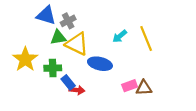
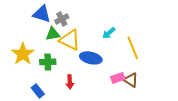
yellow line: (146, 38) -> (133, 48), moved
blue rectangle: (68, 82) -> (38, 91), moved
brown triangle: (144, 88) -> (131, 80), turned 35
red arrow: (77, 90) -> (70, 82), turned 80

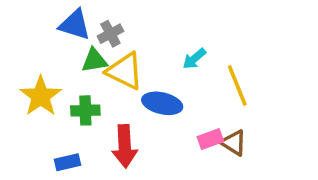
red arrow: (70, 82) -> (125, 146), size x1.6
blue rectangle: (38, 91) -> (68, 162), turned -64

